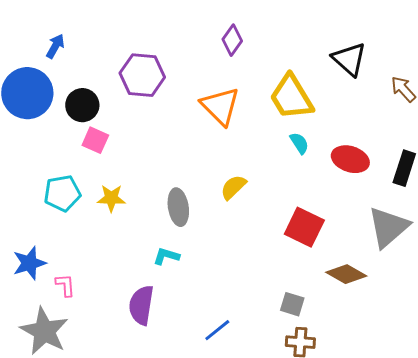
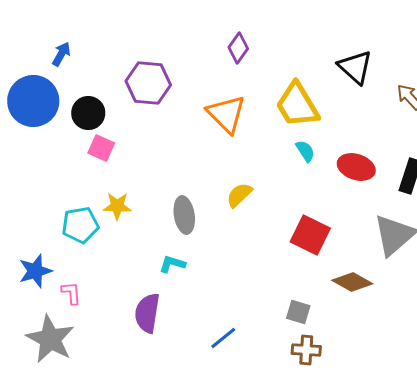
cyan pentagon: (62, 193) -> (80, 225), moved

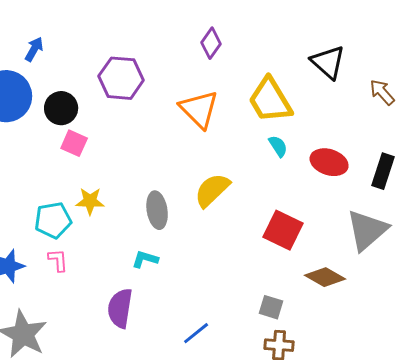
yellow semicircle: (239, 195) -> (212, 190), size x1.4
pink L-shape: (71, 293) -> (58, 260), moved

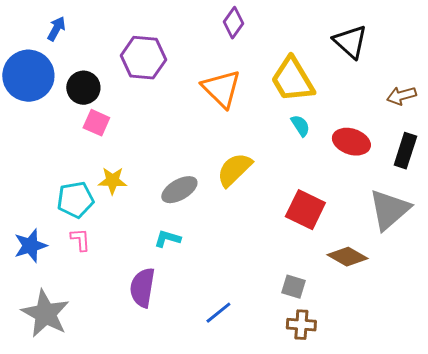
brown arrow: (382, 92) -> (401, 96), moved, turned -64
gray ellipse: (157, 210) -> (179, 190), turned 69

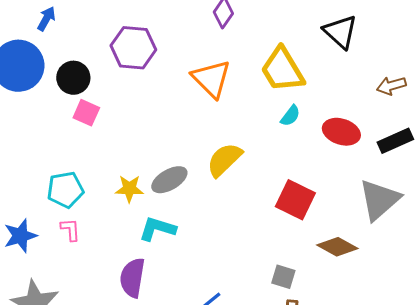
cyan semicircle: (300, 126) -> (290, 116), turned 70
black rectangle: (405, 151) -> (395, 141), turned 48
yellow star: (112, 181) -> (129, 189), moved
cyan L-shape: (167, 239) -> (157, 229), size x1.4

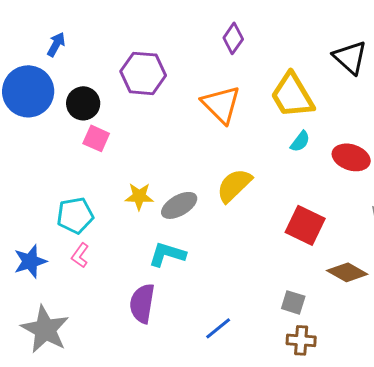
yellow star: (129, 189) -> (139, 196), moved
pink L-shape: (70, 230) -> (80, 255), turned -140

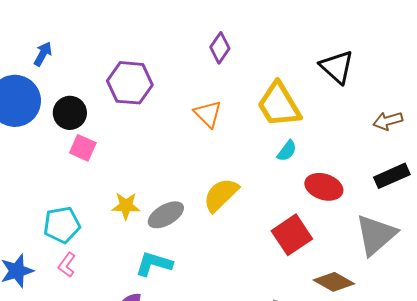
orange triangle: (221, 104) -> (208, 114), size x0.7
red ellipse: (351, 157) -> (324, 187), moved
red square: (305, 225) -> (292, 235), turned 30

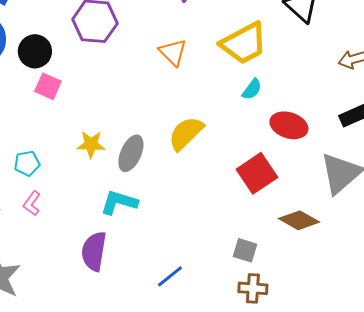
yellow trapezoid: (279, 105) -> (244, 43), turned -87
gray ellipse: (166, 215) -> (131, 153), turned -36
cyan pentagon: (62, 225) -> (27, 163), size x0.7

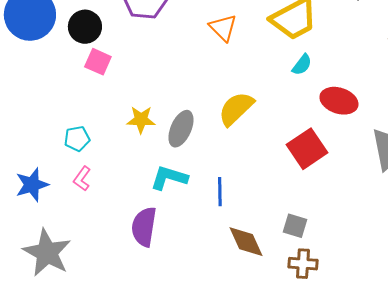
brown diamond: (299, 220) -> (246, 242), moved, turned 36
blue line: (170, 276) -> (220, 192), moved, turned -52

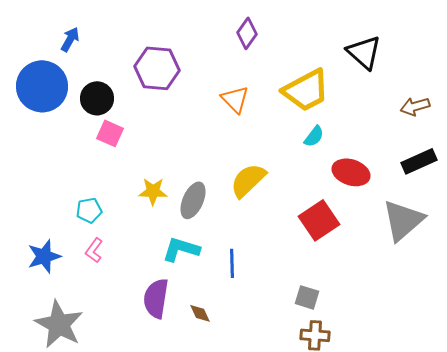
brown diamond: (246, 242) -> (200, 313), moved, size x0.6

